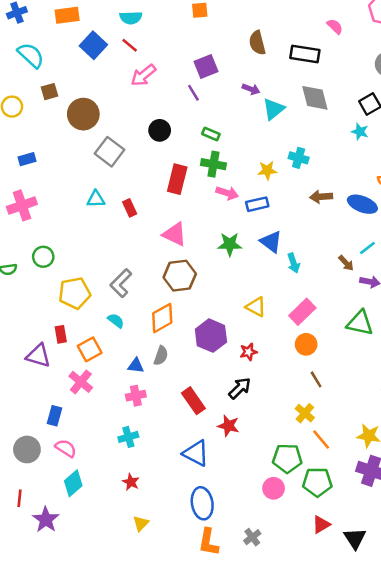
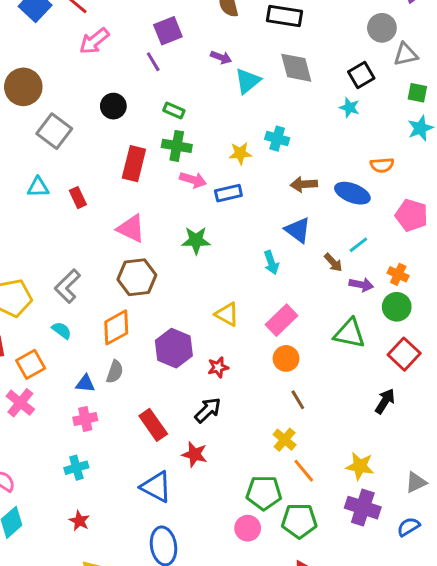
blue triangle: (271, 242) -> (298, 230), moved

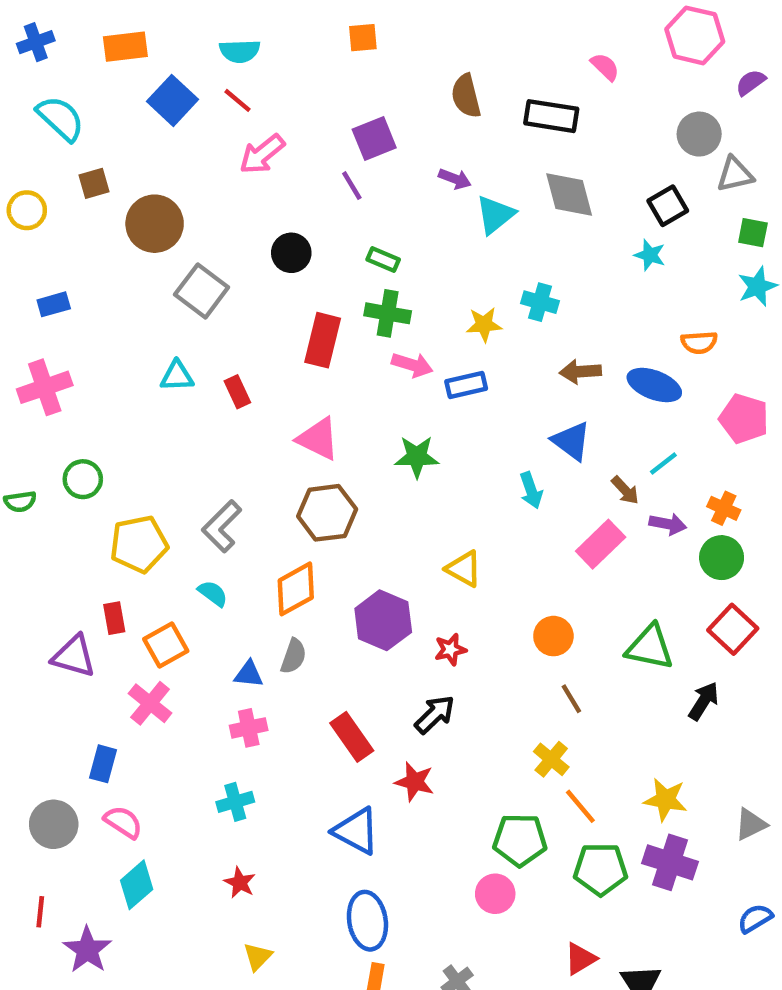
pink rectangle: (282, 320) -> (601, 544), moved
green triangle: (349, 333) -> (650, 647), moved
green pentagon: (299, 521) -> (601, 869), moved
blue semicircle: (409, 527) -> (755, 918), moved

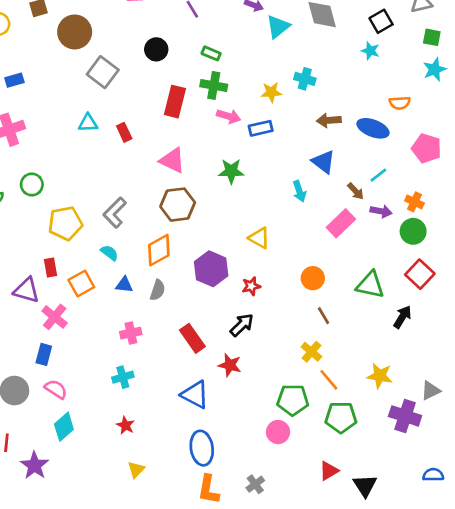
blue triangle: (249, 674) -> (124, 285), moved
pink cross: (150, 703) -> (55, 317), moved
purple cross: (670, 862) -> (405, 416), moved
blue semicircle: (755, 918) -> (433, 475), moved, turned 30

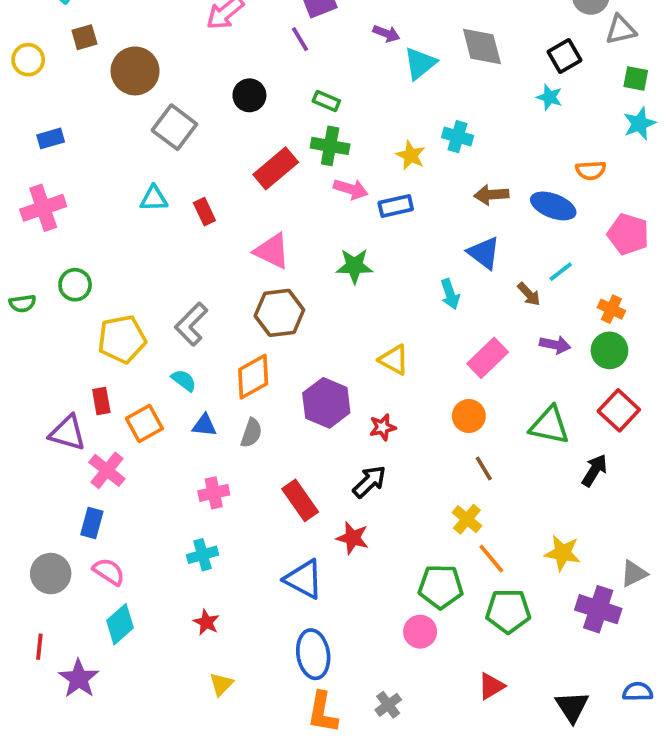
yellow star: (271, 92) -> (411, 155), turned 30
red rectangle: (175, 102) -> (276, 168), turned 36
purple arrow: (381, 211) -> (555, 345), moved
pink rectangle: (341, 223) -> (488, 358), moved
black triangle: (365, 486) -> (572, 707), moved

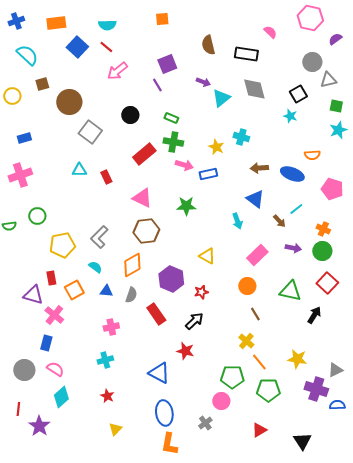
red rectangle: (300, 500) -> (156, 314), moved
blue semicircle: (638, 692) -> (337, 405), moved
gray cross: (388, 705) -> (205, 423), moved

